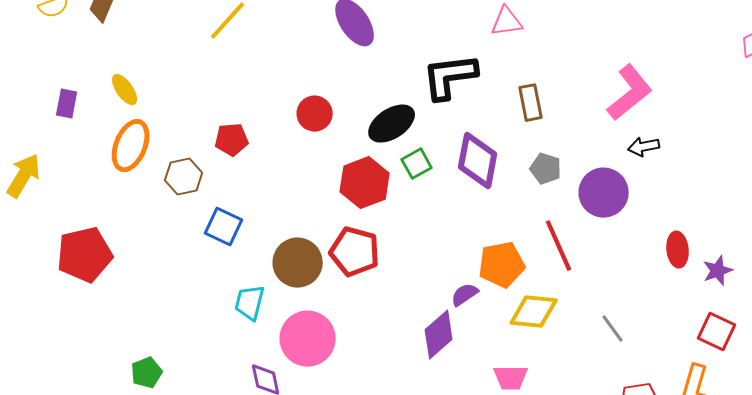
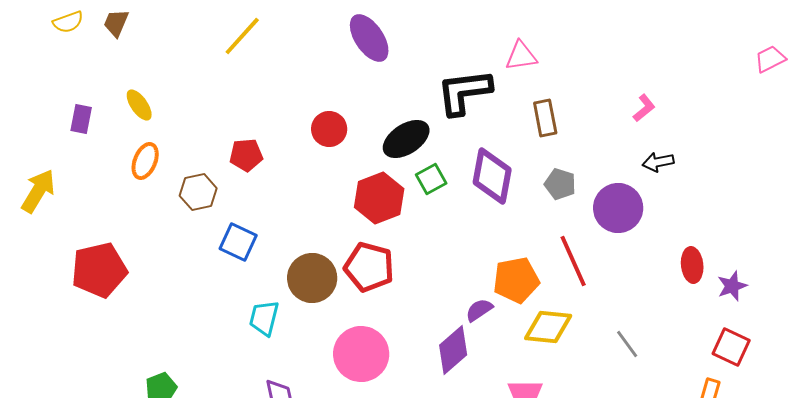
pink triangle: (507, 22) -> (521, 56), moved
pink L-shape: (630, 93) -> (644, 108), size x0.5
orange ellipse: (131, 146) -> (145, 161), size x0.7
pink circle: (308, 339) -> (361, 354), moved

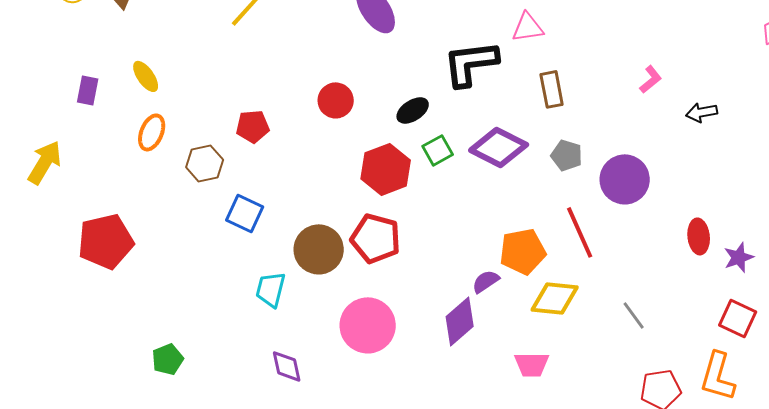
black ellipse: (406, 139) -> (413, 110), size x0.7
black arrow: (658, 162) -> (702, 112), moved
purple diamond: (492, 176) -> (499, 147), turned -74

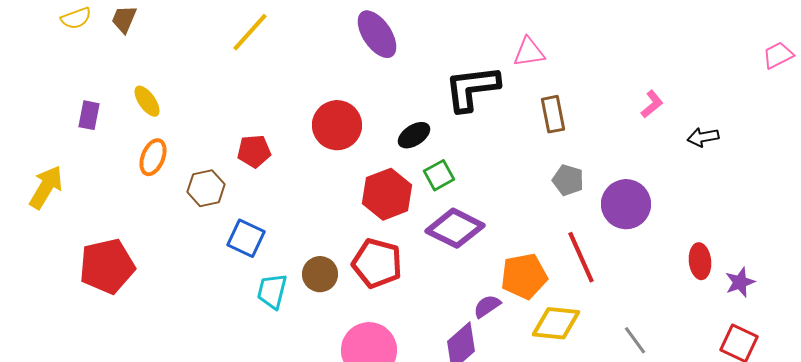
red circle: (336, 100) -> (337, 125), size x1.4
purple diamond: (499, 147) -> (455, 228), moved
brown circle: (319, 249) -> (320, 274), size x0.7
cyan trapezoid: (271, 289) -> (272, 291), moved

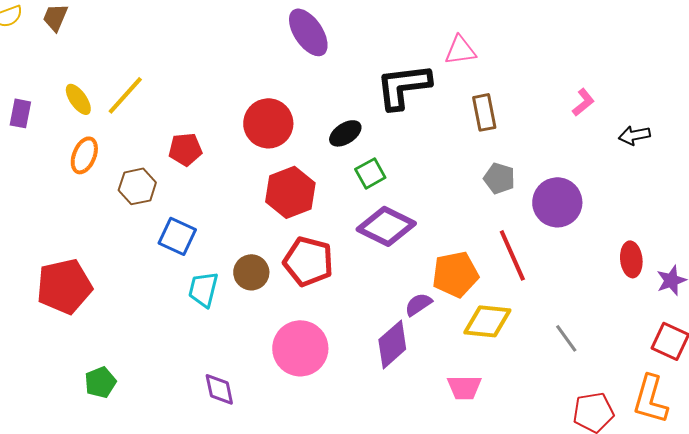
yellow line: (250, 32) -> (125, 95), moved
red hexagon: (387, 194) -> (290, 192), moved
red pentagon: (107, 266) -> (64, 286), moved

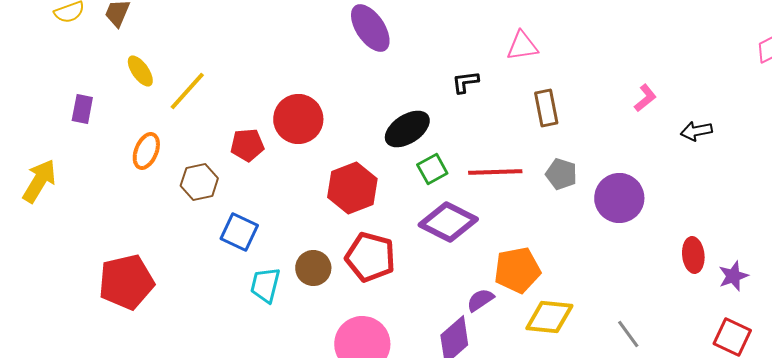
black L-shape: (403, 86) -> (465, 82), size x0.5
yellow ellipse: (78, 99) -> (140, 71), moved
red circle: (268, 123) -> (298, 119), moved
black ellipse: (345, 133) -> (407, 129), size x1.4
red line: (512, 255) -> (495, 172), moved, turned -68

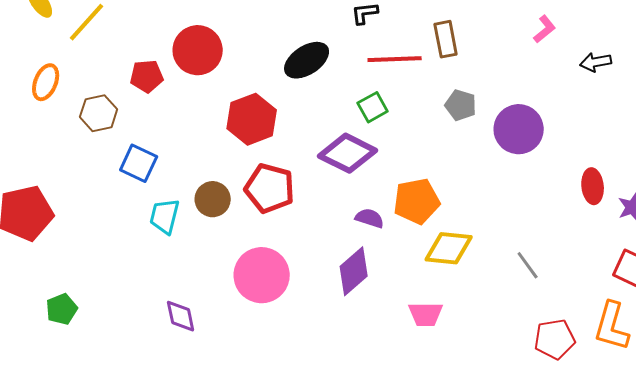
green square: (432, 169) -> (373, 107), moved
red line: (495, 172) -> (395, 59), moved
purple semicircle: (480, 300) -> (370, 218), moved, turned 52

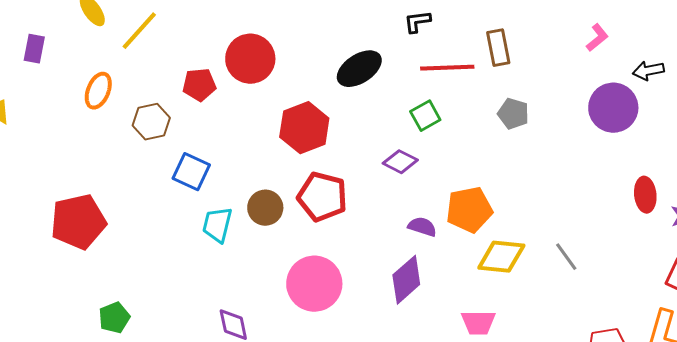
purple circle: (519, 129) -> (613, 108), moved
purple diamond: (348, 153) -> (400, 162), size x0.6
gray line: (528, 265) -> (566, 257), moved

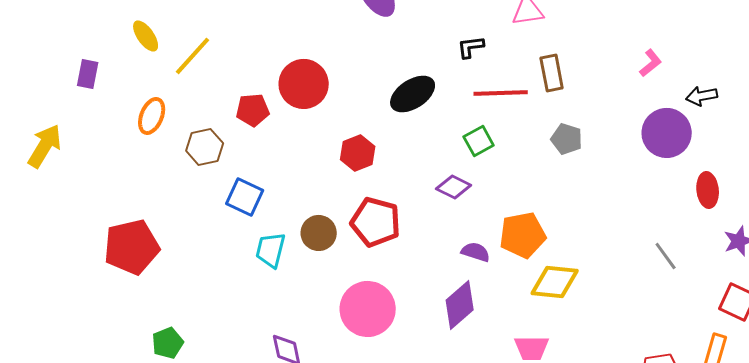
red hexagon: (304, 128) -> (358, 153), size x0.7
red ellipse: (645, 195) -> (708, 190), moved
gray line: (566, 257) -> (666, 256), moved

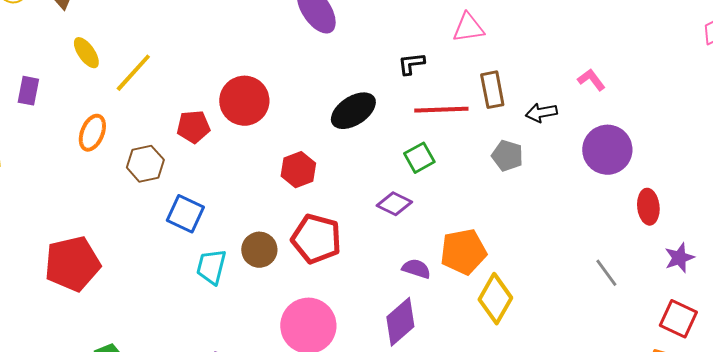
pink L-shape: (651, 63) -> (591, 80), turned -88
black arrow: (702, 96) -> (541, 113), moved
yellow diamond: (555, 282) -> (495, 299), turned -66

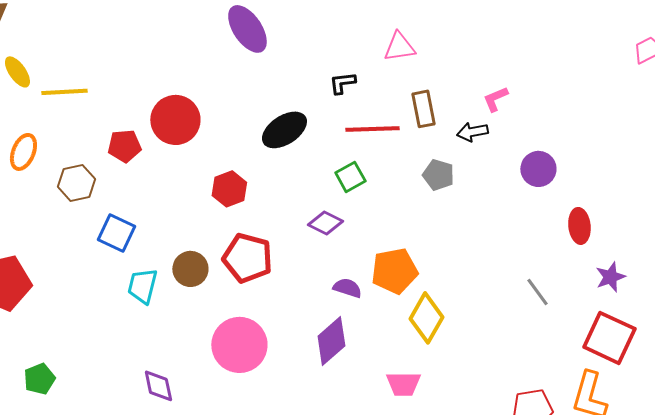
yellow line: (133, 73) -> (64, 92), turned 45
pink L-shape: (591, 80) -> (495, 99), moved, turned -76
purple circle: (607, 150) -> (538, 169), size x0.7
red square: (678, 319) -> (609, 338), size x1.4

